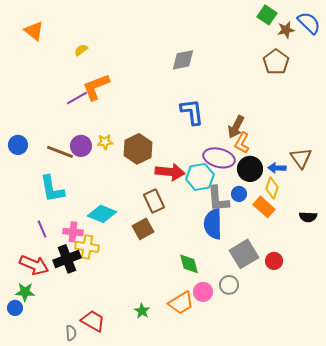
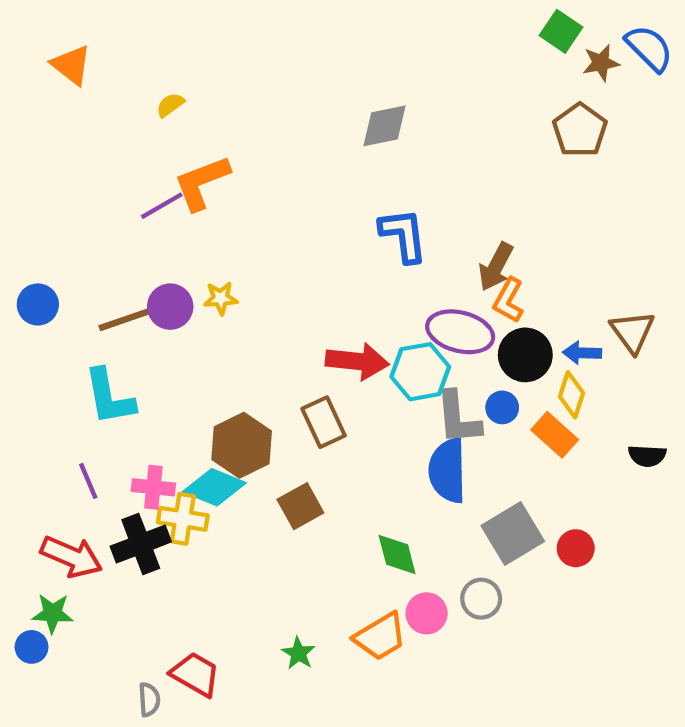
brown hexagon: (138, 149) -> (242, 445), moved
brown line: (60, 152) -> (126, 319), turned -40
cyan diamond: (102, 214) -> (214, 487), moved
brown square: (143, 229) -> (300, 506), moved

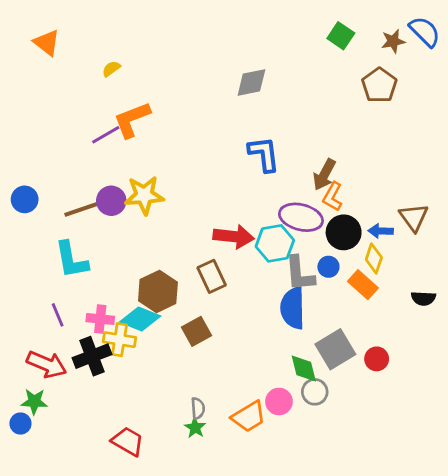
green square: (561, 31) -> (341, 36), moved
yellow star: (221, 298) -> (144, 195), size x1.8
green diamond: (397, 555) -> (304, 369), moved
gray semicircle: (149, 699) -> (198, 408), moved

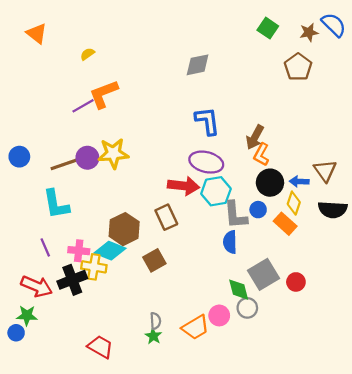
purple ellipse: (301, 217) -> (206, 162), moved
black semicircle: (423, 298) -> (333, 210), moved, size x1.5
blue semicircle: (293, 308) -> (230, 242), size x0.7

